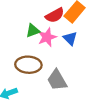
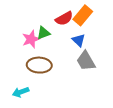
pink star: (47, 37) -> (31, 39), moved
gray trapezoid: (57, 80) -> (86, 61), moved

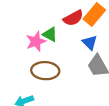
green triangle: (43, 33) -> (50, 34), turned 48

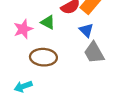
pink star: (36, 41) -> (23, 29), moved

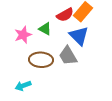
blue triangle: (86, 30) -> (79, 36), size x1.5
gray trapezoid: (94, 53) -> (68, 56), moved

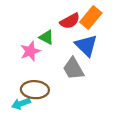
pink star: (23, 35) -> (30, 51), moved
brown ellipse: (41, 60) -> (35, 90), moved

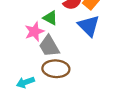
gray trapezoid: (73, 69) -> (49, 46), moved
brown ellipse: (35, 90) -> (56, 69), moved

